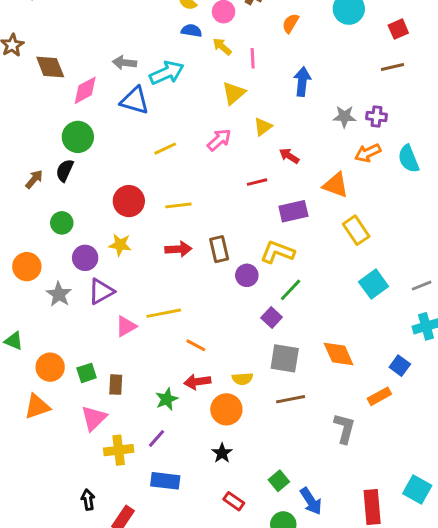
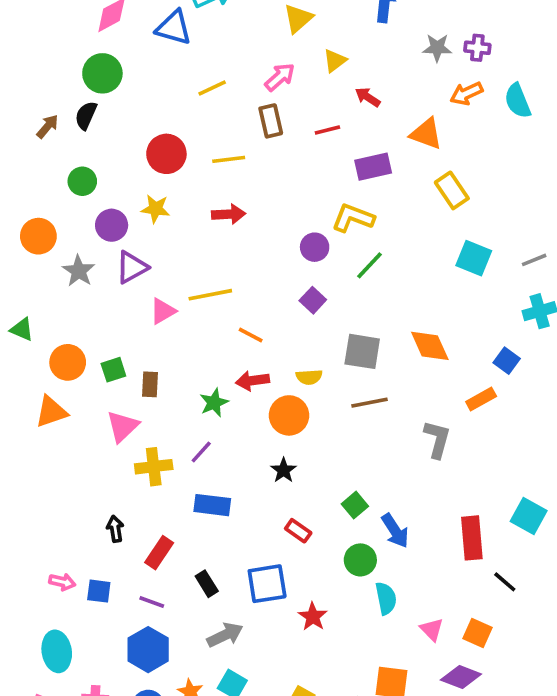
brown rectangle: (219, 249) -> (271, 121), moved
cyan square: (374, 284) -> (474, 258), turned -32
purple square: (272, 318) -> (313, 300), moved

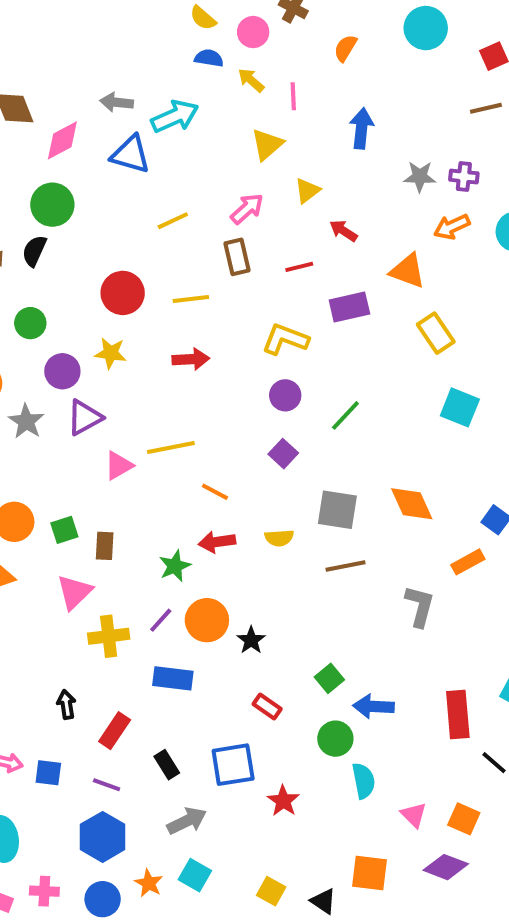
yellow L-shape: (353, 218) -> (285, 339), moved
orange circle: (289, 415) -> (207, 620), moved
blue arrow: (395, 531) -> (374, 706), turned 126

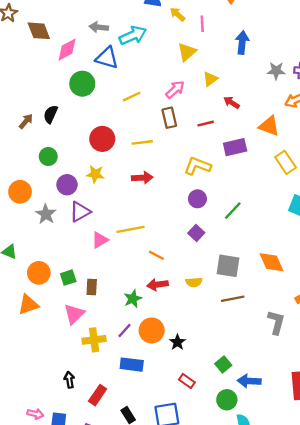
green circle: (52, 205) -> (82, 84), moved

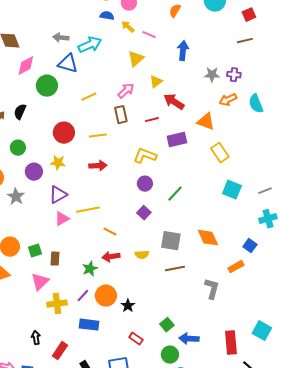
pink line: (202, 24) -> (149, 35), turned -64
pink diamond: (67, 50) -> (26, 66), moved
red arrow: (232, 102) -> (174, 102), size x1.5
purple triangle: (80, 212) -> (58, 195), moved

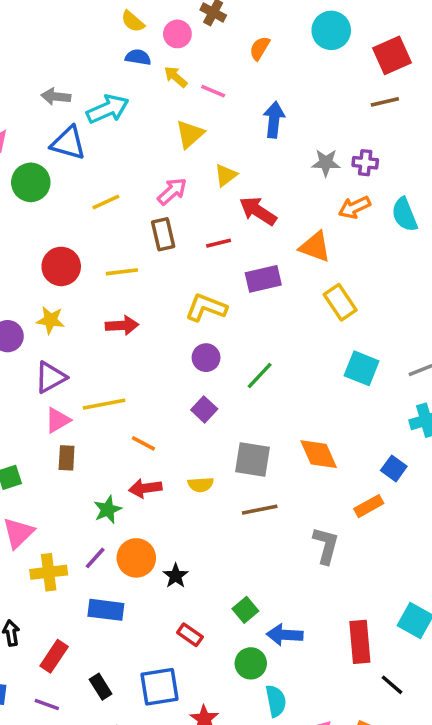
red square: (249, 15) -> (392, 55), size x1.5
brown rectangle: (55, 259) -> (67, 458), moved

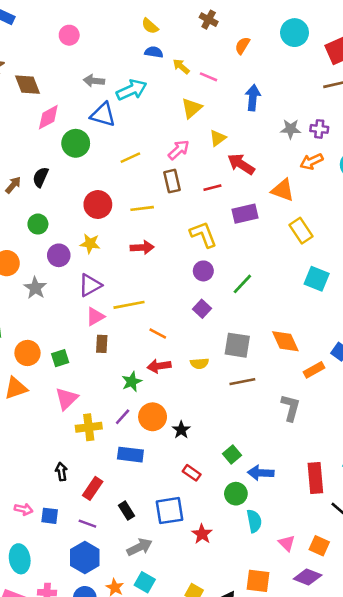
pink circle: (177, 34) -> (69, 35), moved
yellow L-shape: (206, 308) -> (203, 234), turned 48
orange rectangle: (369, 506) -> (314, 370), moved

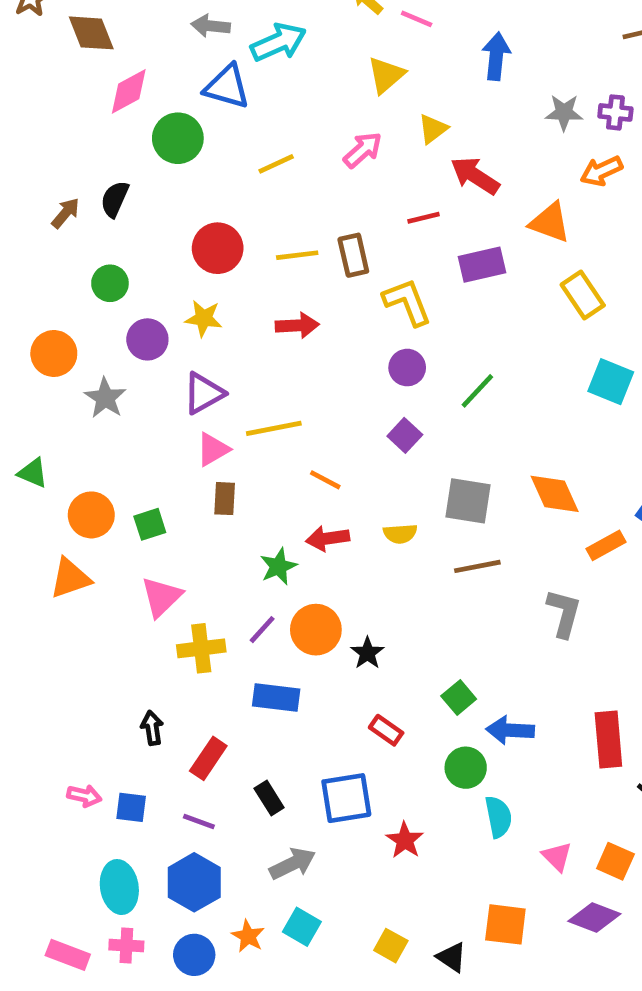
brown rectangle: (172, 181) -> (353, 255), moved
cyan ellipse: (20, 559) -> (119, 887), moved

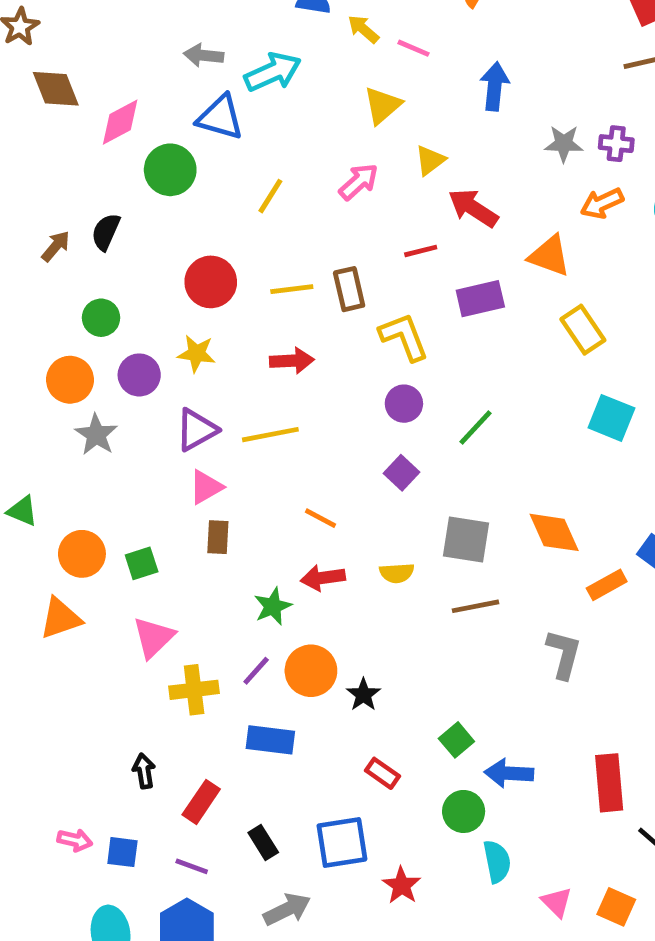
brown diamond: (91, 33) -> (56, 89), moved
yellow line: (276, 164) -> (270, 196), turned -33
orange circle: (54, 353) -> (70, 380), moved
yellow line: (274, 428) -> (270, 435), moved

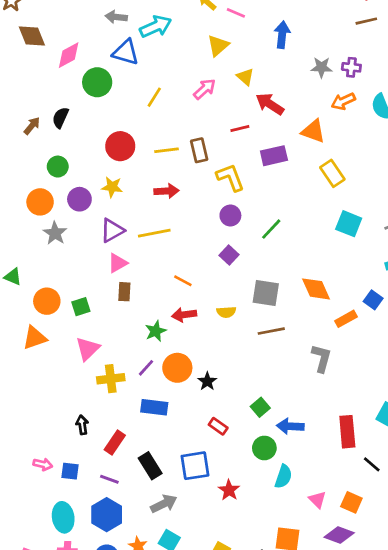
yellow triangle: (430, 160) -> (245, 77), turned -42
black rectangle: (263, 842) -> (150, 466), size x1.4
cyan semicircle: (497, 862) -> (283, 477), turned 30

